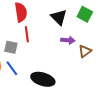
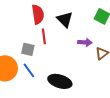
black triangle: (59, 17) -> (65, 19), moved

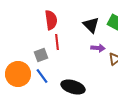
black triangle: (65, 19) -> (91, 25), moved
gray square: (28, 49) -> (41, 55), turned -32

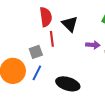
black triangle: (91, 25) -> (70, 24), moved
blue line: (42, 76) -> (37, 73), turned 63

